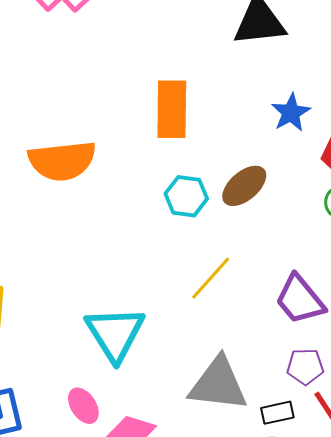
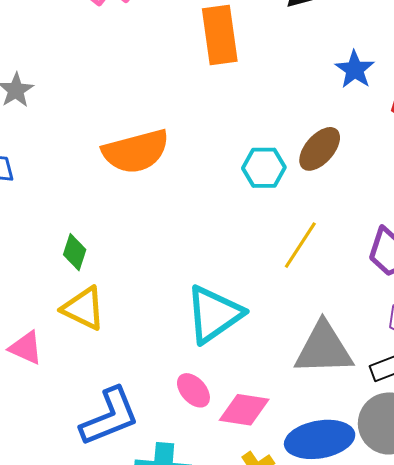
orange rectangle: (172, 109) -> (220, 35), moved
cyan triangle: (115, 334) -> (214, 314), turned 36

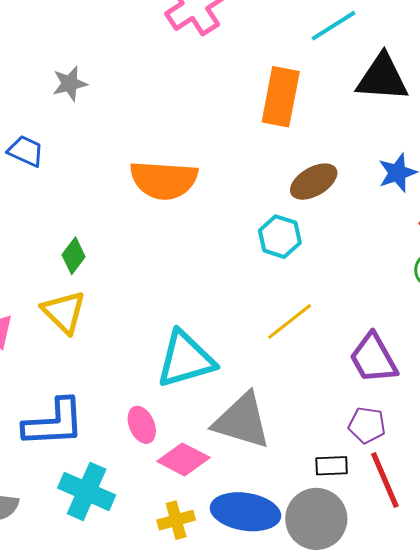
brown ellipse: (320, 149) -> (314, 182), moved
gray triangle: (324, 349) -> (242, 421), moved

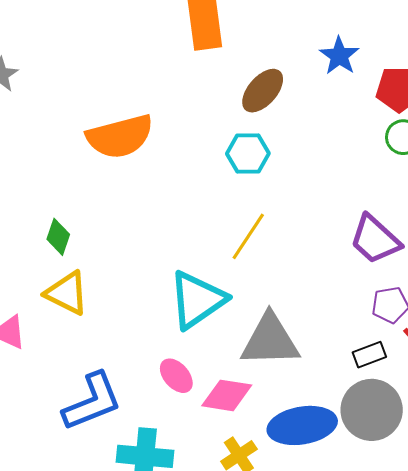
yellow line: (290, 321) -> (248, 236), moved

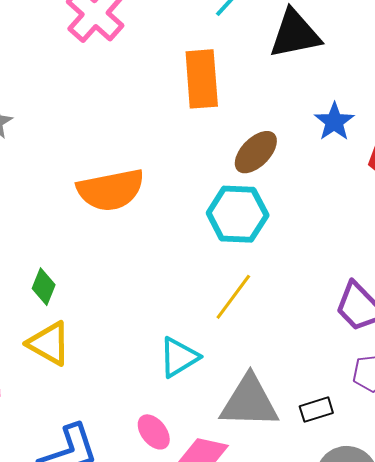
cyan hexagon: (248, 154) -> (238, 214), size x1.4
cyan triangle: (197, 300) -> (179, 357), size x0.7
black rectangle: (369, 355) -> (316, 410), moved

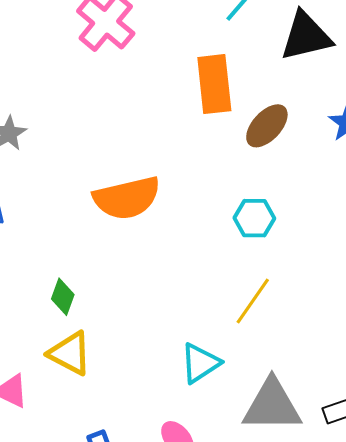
brown ellipse: (256, 152) -> (267, 126), moved
cyan hexagon: (238, 214) -> (254, 218), size x0.7

